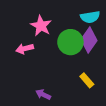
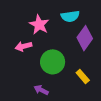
cyan semicircle: (90, 17) -> (70, 16), moved
green circle: (70, 42) -> (53, 62), moved

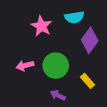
pink arrow: (24, 46) -> (25, 66), moved
purple arrow: (41, 90) -> (58, 95), moved

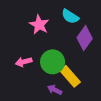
cyan semicircle: (74, 17) -> (70, 16), turned 42
yellow rectangle: (88, 81) -> (70, 76), moved, size x1.5

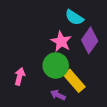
pink star: (39, 25) -> (61, 41), moved
pink arrow: (24, 62) -> (20, 76), moved, turned 119

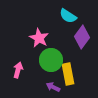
pink star: (61, 41) -> (39, 38), moved
yellow rectangle: (74, 81) -> (68, 74), turned 30

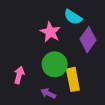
pink star: (39, 38) -> (50, 32), moved
purple arrow: (53, 87) -> (48, 93), moved

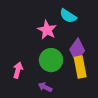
purple diamond: (88, 40) -> (77, 50), moved
yellow rectangle: (73, 79) -> (80, 67), moved

